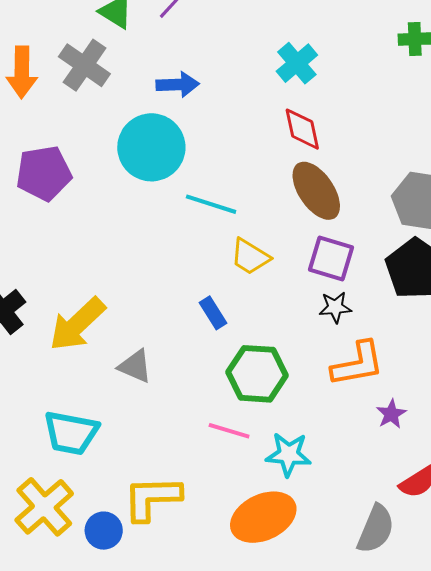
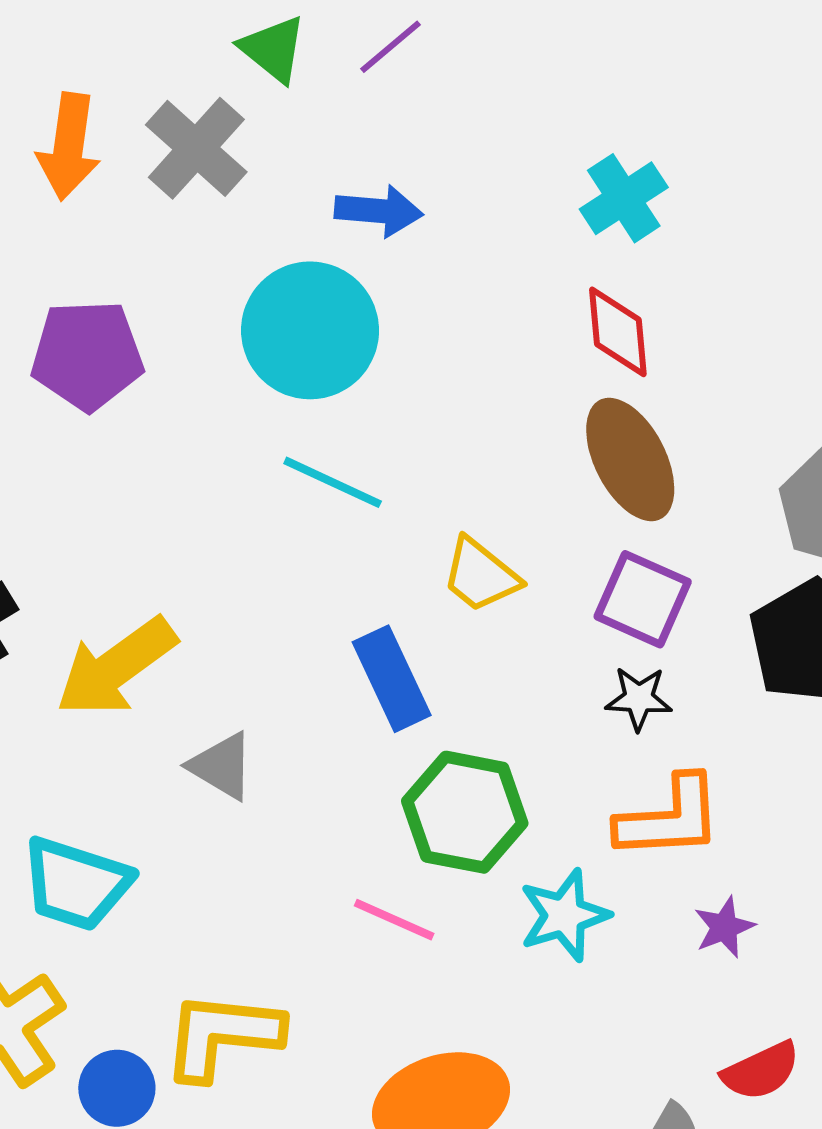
cyan line: (211, 204) -> (333, 482), moved
blue rectangle: (213, 313) -> (392, 679), size x1.5
cyan star: (289, 454) -> (564, 915), moved, turned -30

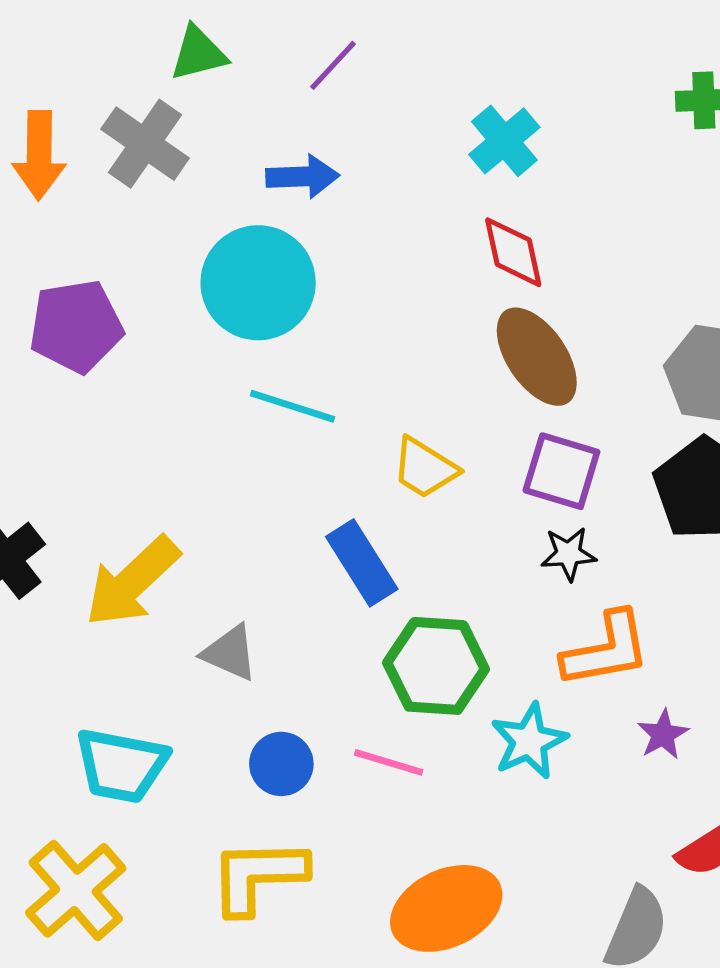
purple line: (391, 47) -> (333, 65), moved
green triangle: (273, 49) -> (198, 53), turned -46
blue circle: (117, 1088) -> (281, 764), moved

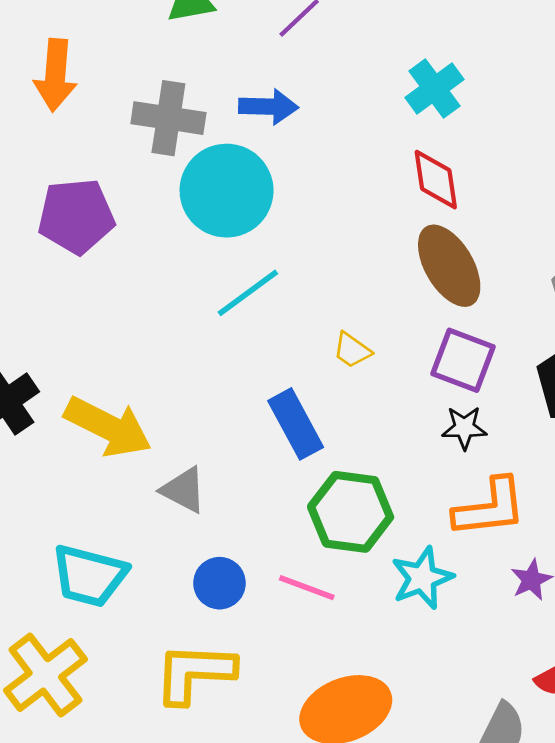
gray cross: (145, 144) -> (168, 118), moved, turned -30
cyan line: (292, 406) -> (248, 293), turned -58
yellow trapezoid: (425, 468) -> (352, 350), size x0.7
yellow arrow: (132, 582) -> (108, 427), turned -114

